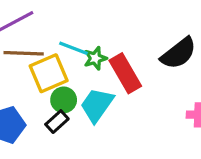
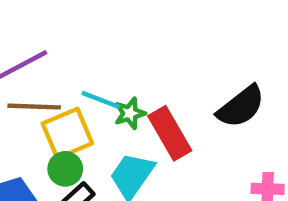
green circle: (64, 100) -> (65, 169), moved

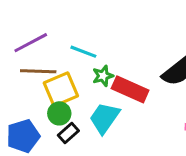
cyan line: (101, 100) -> (83, 52), moved
red rectangle: (170, 133) -> (130, 89), turned -36

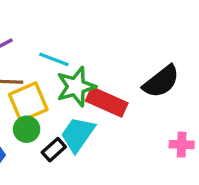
green star: (103, 76) -> (76, 87), size x1.6
black rectangle: (68, 133) -> (54, 150), moved

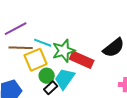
cyan line: (54, 59) -> (43, 43), moved
green circle: (27, 129) -> (47, 76), moved

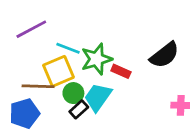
brown line: (21, 48) -> (38, 86), moved
red rectangle: (82, 60) -> (121, 71), size x0.6

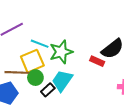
red rectangle: (121, 71) -> (97, 61), moved
green circle: (73, 93) -> (35, 78), moved

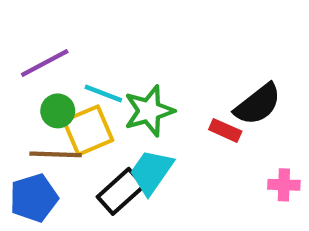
green circle: (35, 78) -> (58, 111), moved
black rectangle: (48, 90) -> (121, 191), size x1.5

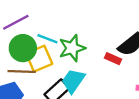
green circle: (58, 111) -> (23, 48), size x1.5

